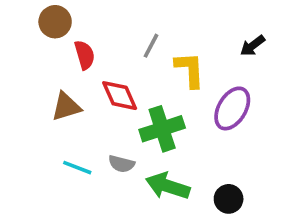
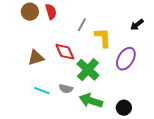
red semicircle: (85, 55) -> (51, 12), moved
green cross: (162, 129) -> (88, 70), turned -30

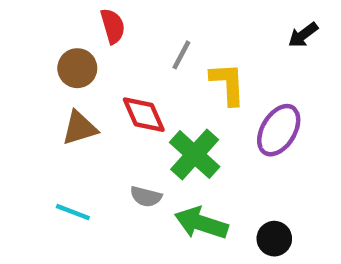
brown circle: (30, 12) -> (77, 68), moved
black arrow: (137, 25) -> (303, 35), moved
cyan line: (42, 91) -> (73, 212), moved

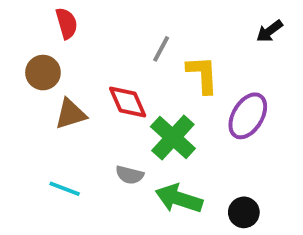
red semicircle: (113, 26) -> (67, 23), moved
brown circle: (77, 68) -> (43, 73), moved

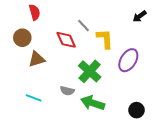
gray line: (161, 49) -> (83, 25), turned -72
red diamond: (128, 102) -> (66, 40), moved
black circle: (244, 212) -> (136, 110), moved

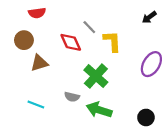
red semicircle: (35, 12) -> (37, 13), turned 98
purple ellipse: (128, 60) -> (151, 64), moved

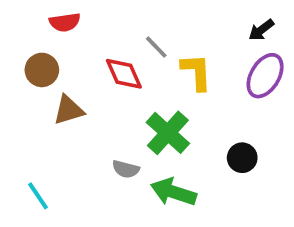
purple ellipse: (151, 64) -> (265, 76), moved
cyan line: (36, 104) -> (38, 196), moved, turned 35
black circle: (146, 117) -> (242, 158), moved

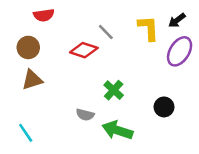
yellow L-shape: (196, 72) -> (148, 28), moved
red diamond: (124, 74) -> (84, 50), turned -48
brown triangle: (69, 110) -> (32, 80), moved
green cross: (168, 133) -> (114, 90), size x0.7

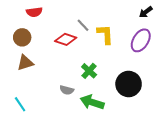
black arrow: (177, 20) -> (146, 12), moved
yellow L-shape: (148, 28) -> (105, 34), moved
black circle: (164, 107) -> (129, 84), size x1.6

